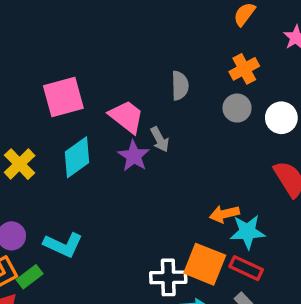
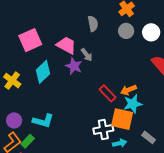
cyan star: (247, 232) -> (133, 104), moved
red rectangle: (246, 268) -> (108, 93), moved, turned 30

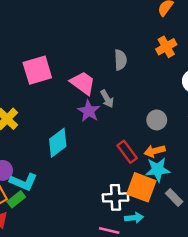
gray circle: (126, 31) -> (157, 120), moved
cyan diamond: (43, 72) -> (58, 143), moved
cyan L-shape: (43, 121) -> (23, 182), moved
gray rectangle: (149, 137) -> (174, 197), moved

